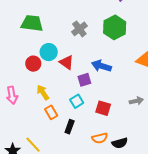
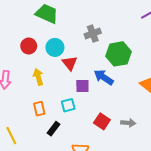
green hexagon: (115, 27) -> (118, 54), moved
red circle: (33, 64) -> (29, 46), moved
yellow arrow: (43, 92) -> (38, 77), moved
red square: (103, 108) -> (102, 121), moved

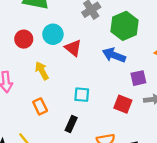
purple square: (82, 86) -> (138, 78), moved
cyan square: (68, 105) -> (82, 95), turned 32
orange rectangle: (39, 109) -> (40, 106), moved

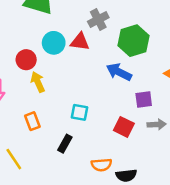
red circle: (24, 39) -> (26, 60), moved
red triangle: (73, 48) -> (80, 42), moved, turned -36

